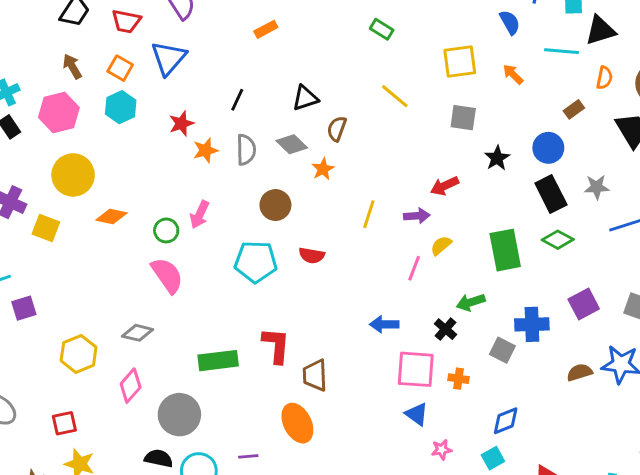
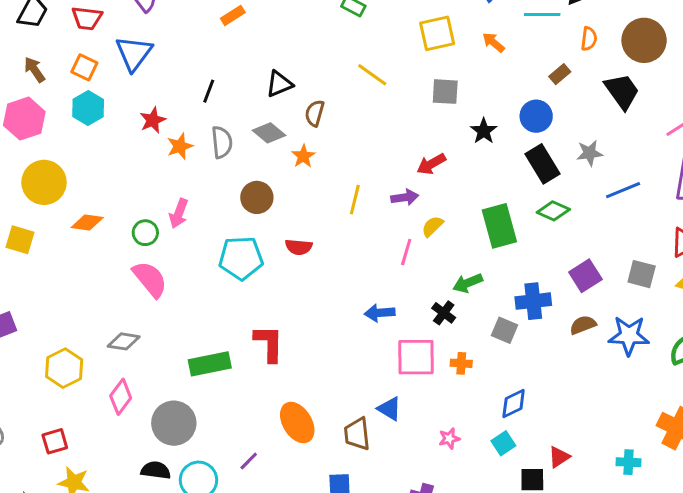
brown semicircle: (580, 372) -> (583, 325), moved
brown trapezoid: (315, 375) -> (357, 434), moved
blue triangle: (417, 414) -> (389, 409), moved
purple line: (248, 456) -> (249, 461), turned -36

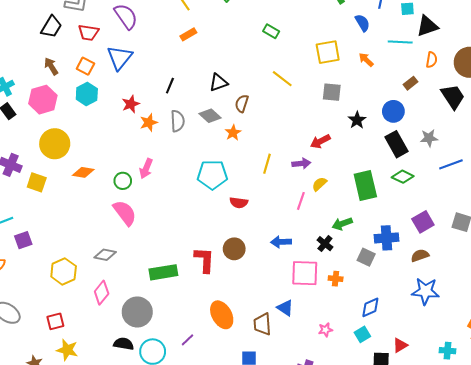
brown circle: (257, 197) -> (234, 249), moved
red semicircle: (299, 247) -> (239, 203), moved
cyan pentagon: (241, 258) -> (212, 175), moved
blue star: (629, 336) -> (425, 291), moved

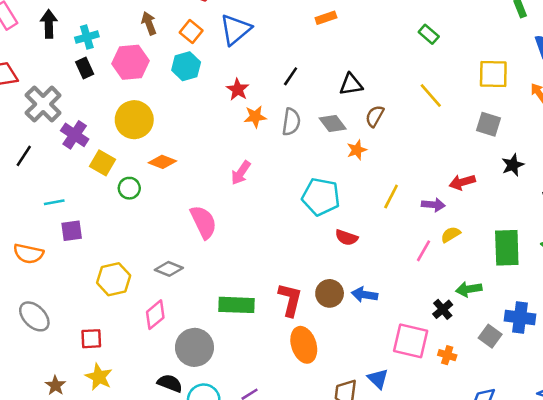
red star: (131, 104) -> (238, 89), turned -30
green circle: (123, 181) -> (129, 188), moved
blue arrow: (281, 242) -> (365, 295), moved
orange ellipse: (222, 315) -> (304, 345), moved

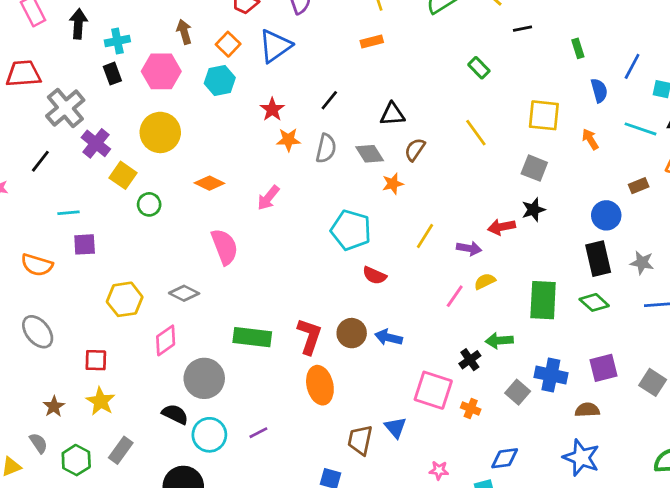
orange diamond: (162, 162) -> (209, 183), moved
black star: (513, 165) -> (533, 210), moved

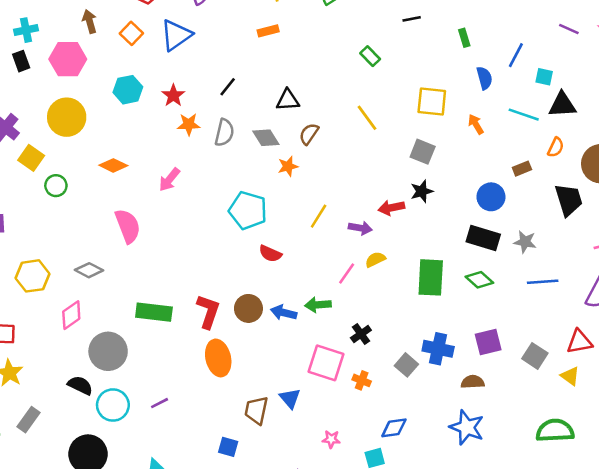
cyan hexagon: (220, 80) -> (128, 90), moved
black rectangle: (598, 259) -> (483, 238), turned -60
green arrow: (499, 341) -> (318, 305), moved

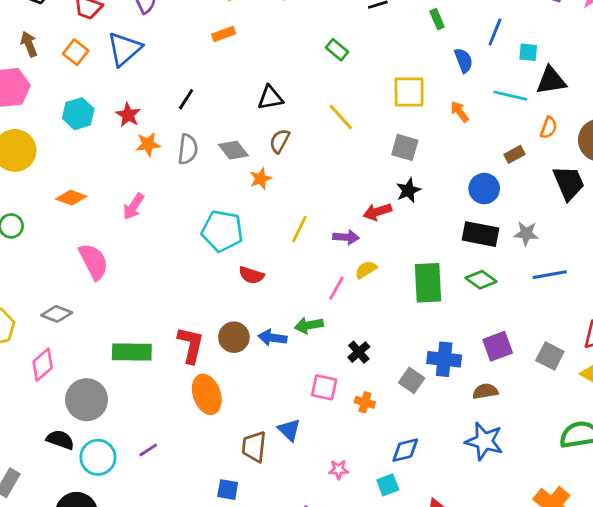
black triangle: (288, 100) -> (270, 98), moved
pink square: (326, 363) -> (324, 387), size x0.7

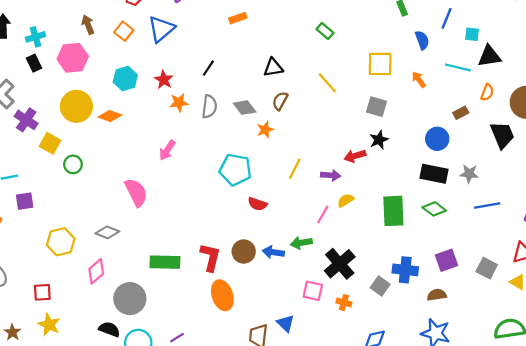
orange diamond: (71, 198) -> (110, 116), moved
black cross: (359, 352) -> (340, 264), size x1.8

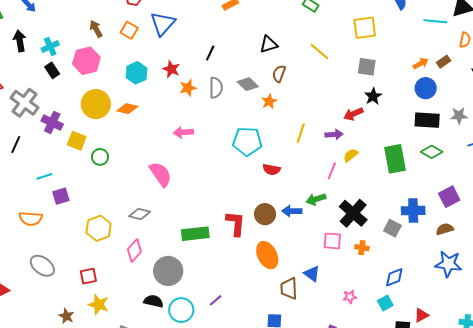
orange arrow: (419, 79) -> (421, 63), moved, turned 105
pink arrow: (167, 150) -> (183, 132), turned 60
orange ellipse: (222, 295) -> (267, 255), moved

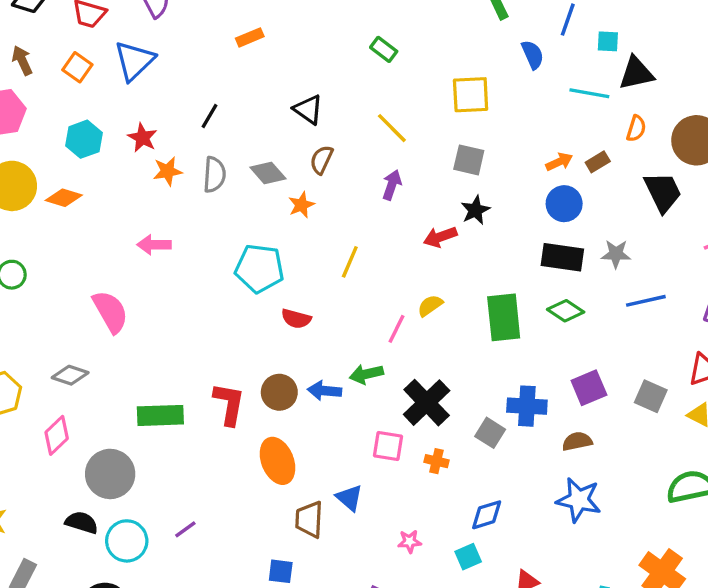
black triangle: (269, 44) -> (308, 109), turned 48
purple arrow: (334, 135) -> (392, 185), moved, turned -72

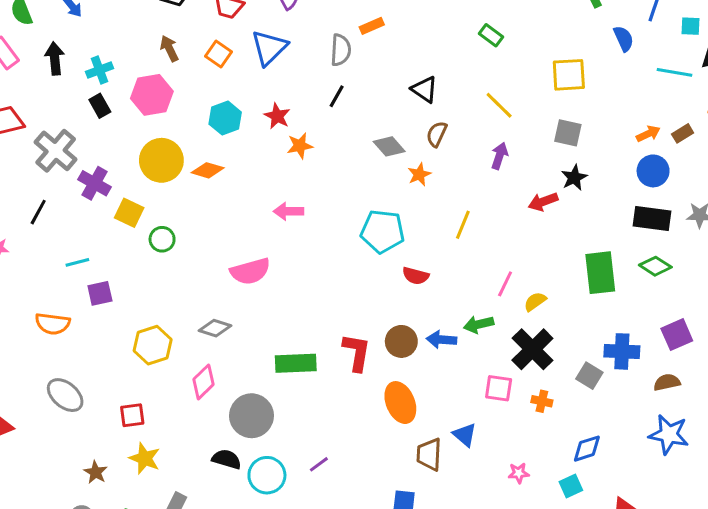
gray semicircle: (214, 175) -> (341, 50), moved
yellow semicircle: (430, 305) -> (535, 302), moved
pink semicircle: (110, 312) -> (250, 271), turned 105

